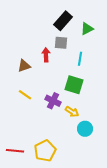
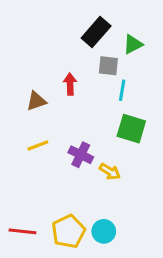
gray square: (61, 43) -> (108, 66), moved
green square: (74, 85) -> (131, 129), moved
yellow line: (25, 95) -> (38, 145), turned -56
cyan circle: (85, 129) -> (104, 231), moved

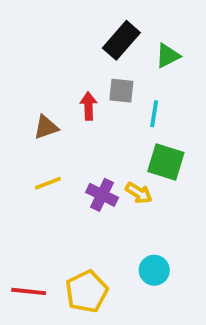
gray square: (108, 66) -> (121, 91), moved
yellow arrow: (110, 172) -> (139, 193), moved
cyan circle: (104, 231) -> (154, 270), moved

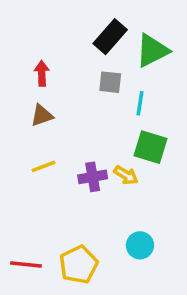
green triangle: (168, 56) -> (152, 51), size x1.5
red arrow: (89, 106) -> (42, 73), moved
purple cross: (102, 195) -> (93, 177), turned -36

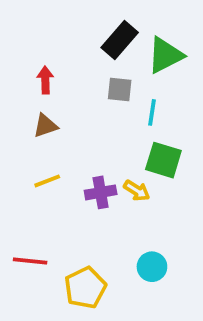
red line: (26, 265) -> (30, 261), moved

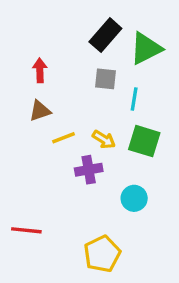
yellow line: (47, 181) -> (63, 138), moved
yellow arrow: (137, 191) -> (104, 139), moved
cyan circle: (152, 267) -> (134, 198), moved
yellow pentagon: (85, 288) -> (102, 254), moved

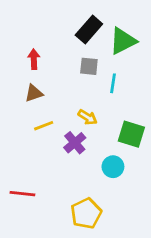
yellow line: (63, 138) -> (44, 126), moved
green square: (144, 141) -> (131, 134), moved
purple cross: (89, 170) -> (75, 143), turned -30

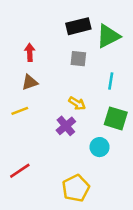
black rectangle: (89, 30) -> (78, 26), turned 35
cyan line: (113, 83) -> (111, 81), moved
yellow line: (44, 126) -> (20, 111), moved
red line: (22, 194) -> (20, 171), turned -40

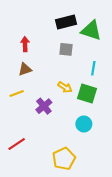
green triangle: (108, 36) -> (91, 30), turned 45
green square: (116, 118) -> (87, 93), moved
purple cross: (66, 126) -> (44, 106), moved

